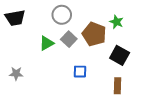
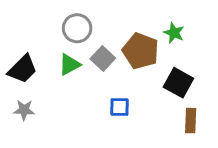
gray circle: (62, 15) -> (77, 28), moved
black trapezoid: (15, 18) -> (23, 69), moved, turned -35
brown rectangle: (118, 86) -> (191, 121), moved

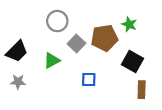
brown pentagon: (141, 51) -> (104, 38), turned -30
green triangle: (69, 65) -> (52, 60), moved

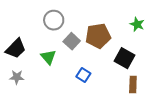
green star: (129, 24) -> (137, 24), moved
green triangle: (52, 60) -> (48, 57), turned -42
blue square: (89, 79) -> (83, 75), turned 32

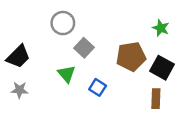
brown pentagon: (98, 36) -> (131, 56), moved
green triangle: (48, 57) -> (67, 74), moved
black square: (124, 58) -> (162, 68), moved

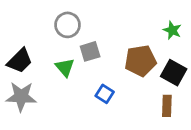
gray square: (84, 48) -> (90, 51), turned 30
green triangle: (67, 74) -> (65, 67), moved
gray star: (19, 90) -> (21, 97), size x1.6

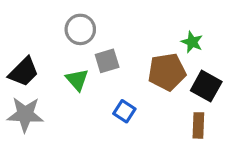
green star: (172, 30) -> (192, 42), moved

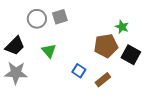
gray circle: (80, 29) -> (37, 19), moved
gray square: (107, 61) -> (60, 17), moved
brown rectangle: (198, 125) -> (103, 80), moved, turned 49

